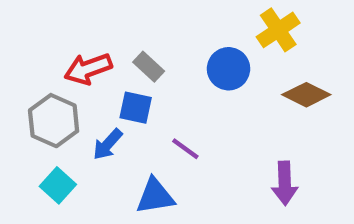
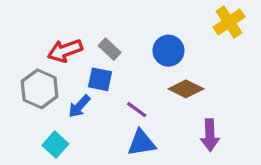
yellow cross: (278, 30) -> (229, 22), moved
brown diamond: (306, 95) -> (186, 89), moved
cyan square: (58, 185) -> (55, 145), moved
blue triangle: (155, 196) -> (141, 143), moved

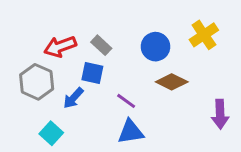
yellow cross: (229, 22) -> (204, 35), moved
purple arrow: (210, 135) -> (220, 114), moved

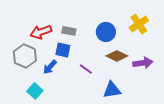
gray rectangle: (101, 45) -> (69, 31), turned -32
purple arrow: (220, 114) -> (143, 63), moved, turned -96
blue triangle: (131, 132) -> (112, 90), moved

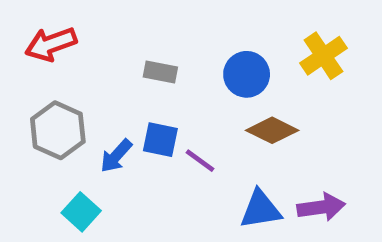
red arrow: (41, 32) -> (51, 44), moved
blue square: (63, 50) -> (160, 140), moved
purple arrow: (143, 63) -> (321, 207), moved

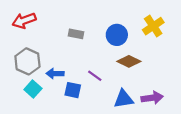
blue square: (160, 140) -> (73, 90), moved
blue arrow: (116, 156) -> (55, 74), turned 49
cyan square: (81, 212) -> (33, 89), moved

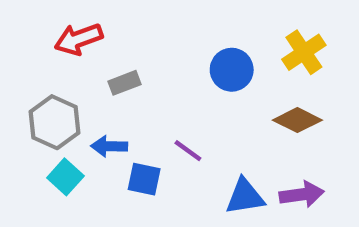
red arrow: (24, 21) -> (79, 39), moved
gray rectangle: (76, 34) -> (124, 83), moved, turned -32
brown diamond: (129, 61) -> (297, 120), moved

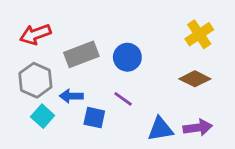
red arrow: (79, 39) -> (35, 34), moved
blue circle: (232, 70) -> (127, 57), moved
gray rectangle: (124, 83) -> (81, 54), size x1.6

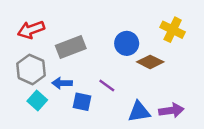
yellow cross: (199, 34) -> (173, 30), turned -30
blue circle: (127, 57) -> (127, 43), moved
brown diamond: (195, 79) -> (150, 62), moved

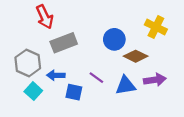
red arrow: (31, 30) -> (45, 17), moved, turned -95
purple arrow: (171, 110) -> (155, 80), moved
blue triangle: (139, 112) -> (126, 85), moved

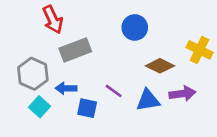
yellow cross: (156, 27) -> (200, 50), moved
blue circle: (114, 39) -> (135, 27), moved

